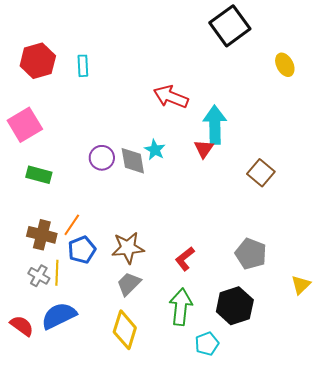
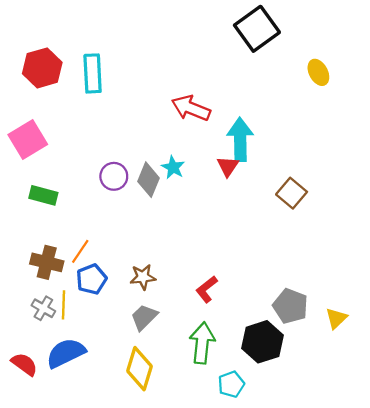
cyan rectangle: (83, 66) -> (93, 73), size x1.6
gray diamond: (133, 161) -> (148, 180), turned 32
brown star: (128, 248) -> (143, 277), size x0.7
gray pentagon: (251, 254) -> (290, 306), moved

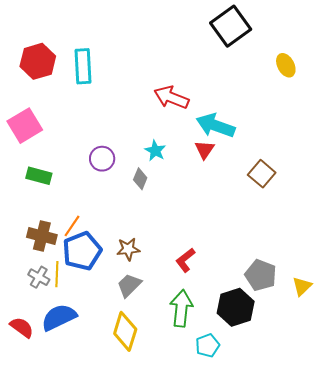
cyan arrow: (240, 139) -> (216, 126), turned -69
gray diamond: (148, 180) -> (140, 179), moved, size x0.7
blue pentagon: (91, 279) -> (82, 251), size x1.4

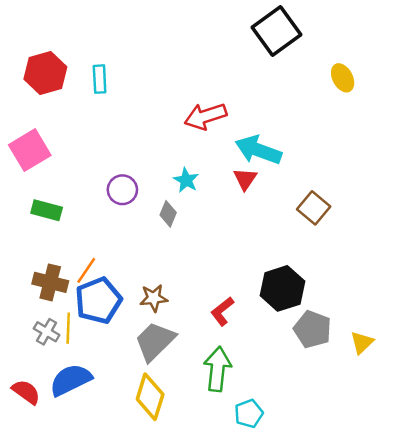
cyan rectangle: (83, 66) -> (100, 79), size x0.7
red arrow: (171, 97) -> (205, 116), turned -40
gray trapezoid: (129, 285) -> (155, 341), size x1.4
black hexagon: (236, 307) -> (282, 288), moved

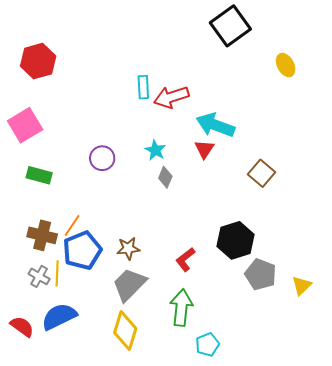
cyan rectangle: (100, 79) -> (143, 87), moved
gray diamond: (168, 214) -> (165, 177), moved

